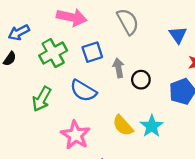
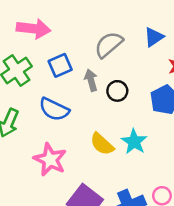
gray semicircle: (128, 22) -> (109, 45), moved, turned -96
blue triangle: (178, 35) -> (154, 37), turned 36

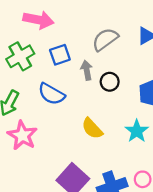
cyan star: (134, 142) -> (137, 131), moved
pink star: (50, 160) -> (22, 135), moved

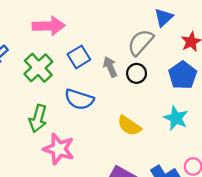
gray semicircle: (105, 39) -> (140, 42), moved

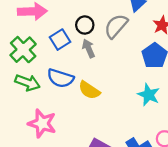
black circle: (137, 73) -> (85, 25), moved
green arrow: (38, 118) -> (27, 83), moved, turned -85
yellow semicircle: (129, 126) -> (89, 90), moved

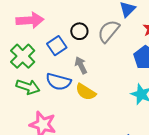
gray arrow: (89, 48) -> (81, 65), moved

